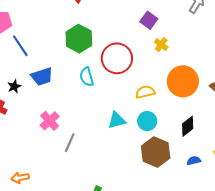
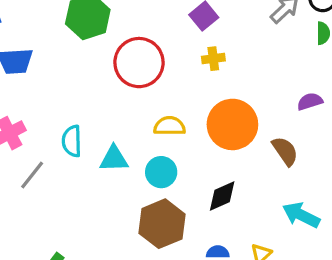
yellow cross: (161, 45) -> (213, 59), turned 32
cyan semicircle: (87, 77) -> (72, 141), moved

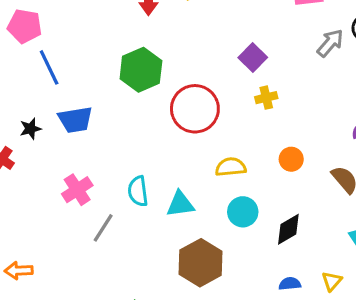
orange circle: (232, 124) -> (291, 159), size x0.5
cyan circle: (161, 172) -> (243, 212), moved
brown hexagon: (162, 224) -> (201, 263), moved

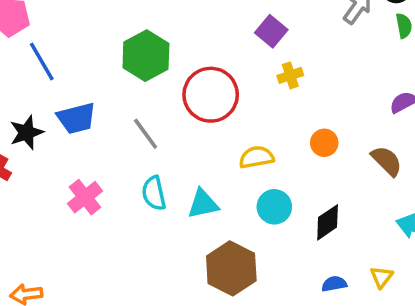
black star: (30, 129) -> (26, 132), size x1.4
gray line: (103, 228) -> (146, 134), moved, turned -64

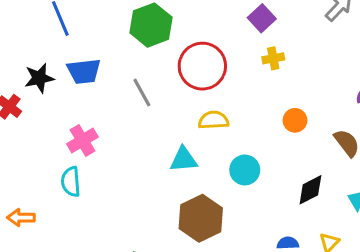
yellow semicircle: (257, 157) -> (214, 120), moved
cyan semicircle: (154, 193) -> (71, 182), moved
black diamond: (328, 222) -> (310, 190), moved

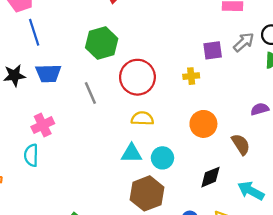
purple square: (262, 18) -> (213, 50), moved, turned 30
orange circle: (295, 120) -> (203, 124), size x1.5
cyan triangle: (183, 159) -> (132, 153), moved
brown hexagon: (201, 218) -> (147, 193), moved

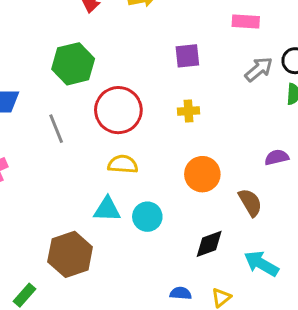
purple square: (213, 50) -> (187, 56), moved
brown hexagon: (147, 193) -> (70, 254), moved

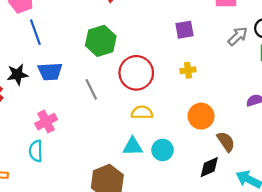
brown semicircle: (250, 202) -> (226, 142), moved

